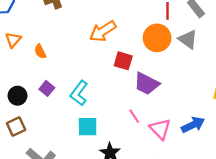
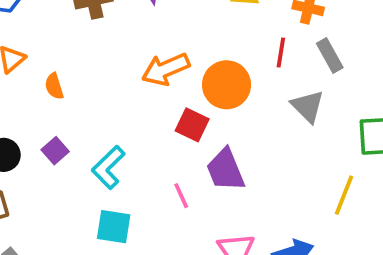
orange circle: (157, 38) -> (226, 85), moved
purple trapezoid: (147, 84) -> (225, 170), turned 32
pink line: (134, 116) -> (181, 196), moved

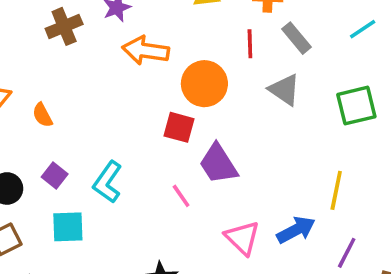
orange arrow: (166, 69) -> (146, 51), moved, turned 42
yellow line: (344, 195) -> (336, 190), moved
cyan square: (114, 227) -> (68, 227), moved

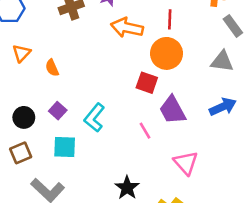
red line: (250, 44) -> (170, 19), moved
gray triangle: (284, 90) -> (222, 61), turned -30
blue arrow: (296, 230) -> (223, 107), moved

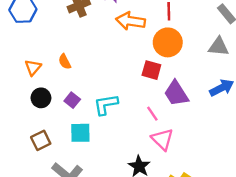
orange triangle: (22, 53) -> (33, 67), moved
black circle: (24, 117) -> (41, 98), moved
cyan L-shape: (94, 118) -> (106, 104), turned 45
pink triangle: (186, 163) -> (162, 139), moved

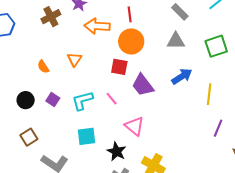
orange triangle: (33, 67) -> (74, 59), moved
pink line: (152, 114) -> (112, 99), moved
cyan square: (80, 133) -> (87, 136), moved

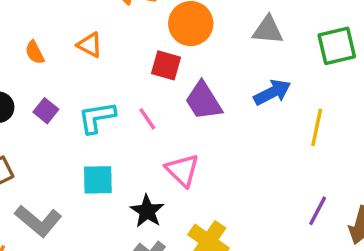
orange triangle: (74, 59) -> (90, 45), turned -42
purple line: (218, 128) -> (318, 211), moved

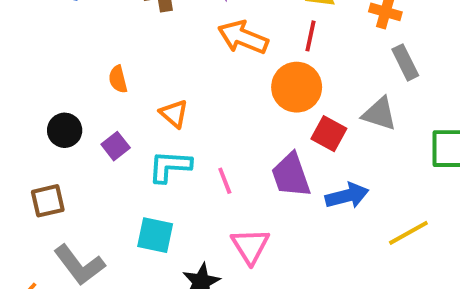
orange triangle: (90, 45) -> (174, 114), moved
red square: (166, 65) -> (329, 134), moved
blue arrow: (272, 92) -> (347, 196), moved
yellow line: (317, 127) -> (408, 233), turned 36

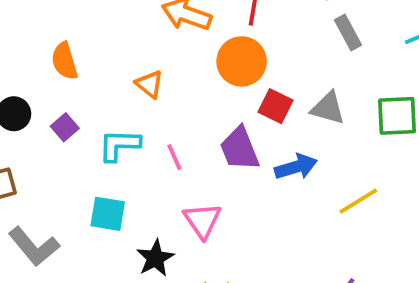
orange semicircle: (118, 79) -> (64, 61), size x1.4
orange triangle: (174, 114) -> (149, 84), moved
gray triangle: (379, 114) -> (328, 108), moved

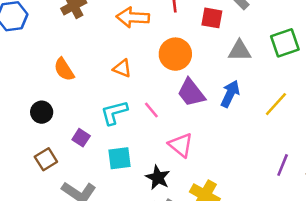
orange circle: (242, 61) -> (175, 54), moved
red square: (276, 106) -> (212, 18), moved
purple square: (65, 127) -> (81, 138), moved
blue arrow: (296, 167) -> (230, 94), turned -32

